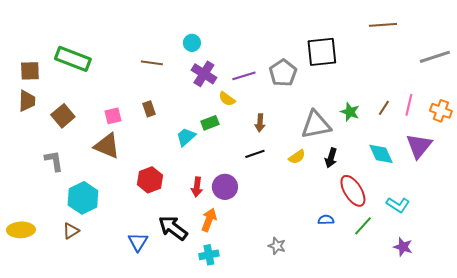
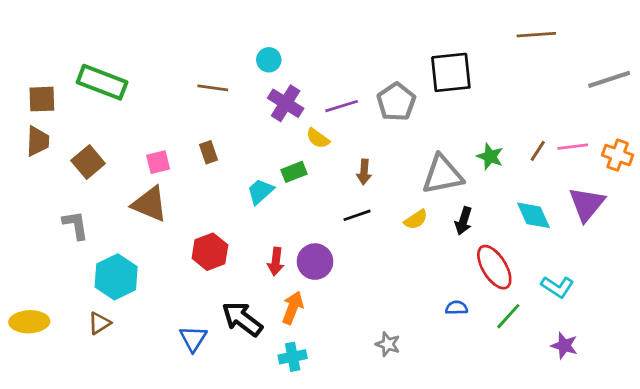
pink line: (409, 105) -> (573, 147), turned 70

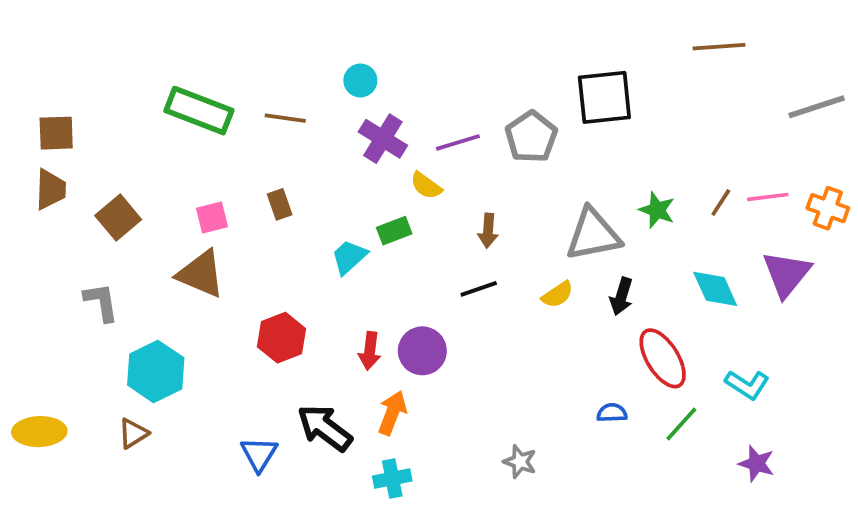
green rectangle: (102, 82) -> (199, 111), moved

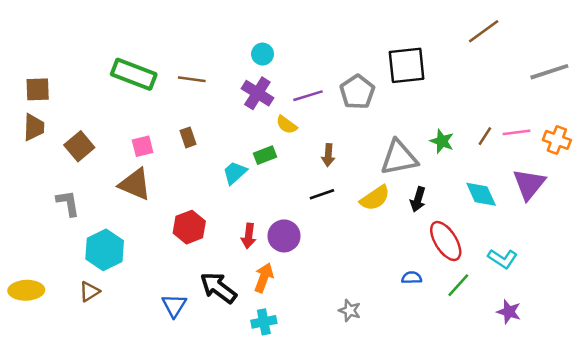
brown line: (719, 47) -> (484, 31), turned -32
cyan circle: (360, 80) -> (263, 54), moved
yellow semicircle: (557, 295) -> (375, 198), size x1.4

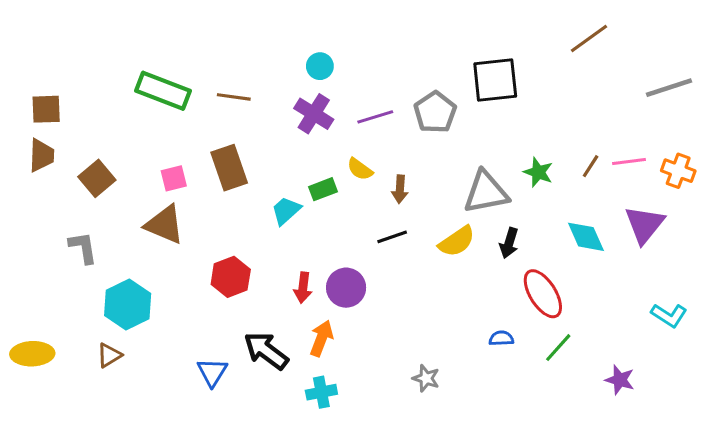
yellow semicircle: (287, 125) -> (360, 169), moved
brown rectangle: (188, 137) -> (229, 168), size x1.8
cyan L-shape: (503, 259) -> (669, 315), moved

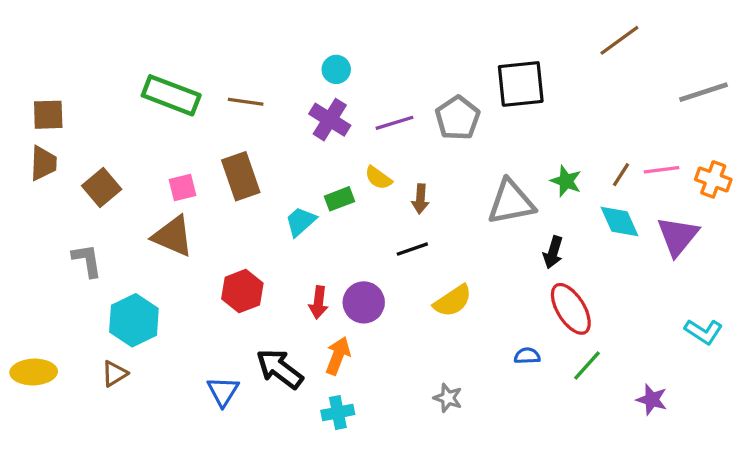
cyan diamond: (586, 237) -> (619, 222), moved
yellow semicircle: (457, 241) -> (453, 301), moved
black arrow: (509, 243) -> (553, 252), moved

